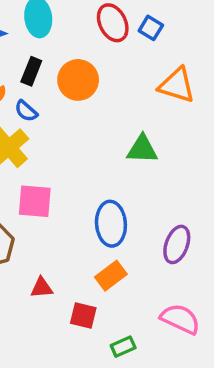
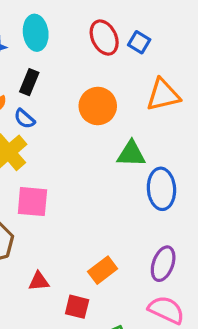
orange circle: (78, 80) -> (98, 106), moved
orange triangle: (177, 85) -> (163, 95), turned -30
blue ellipse: (111, 224) -> (161, 189), moved
purple ellipse: (177, 244) -> (163, 264), moved

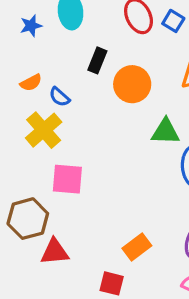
black rectangle: (29, 82) -> (97, 60), moved
red triangle: (39, 281) -> (55, 252), moved, size x1.4

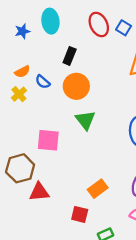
orange circle: (132, 84) -> (76, 86), moved
yellow cross: (44, 130) -> (19, 94), moved, size x0.6
green triangle: (165, 132) -> (85, 120), moved, turned 50

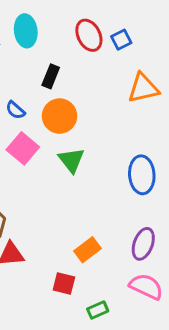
blue square: (124, 28) -> (121, 40), turned 32
pink square: (48, 140) -> (23, 148), moved, turned 35

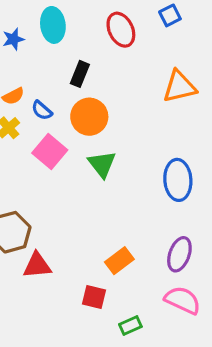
blue square: (121, 40) -> (170, 15), moved

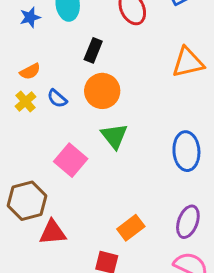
blue semicircle: (42, 110) -> (57, 98), moved
pink square: (50, 151) -> (71, 160), moved

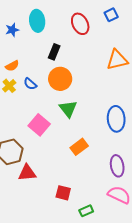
purple ellipse: (188, 222) -> (117, 166), turned -30
orange rectangle: (131, 228) -> (79, 147), moved

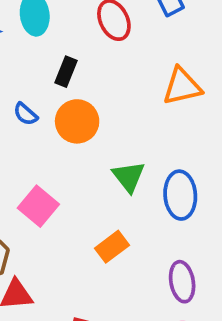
blue semicircle: (30, 84) -> (25, 114), moved
green triangle: (68, 109) -> (129, 177), moved

